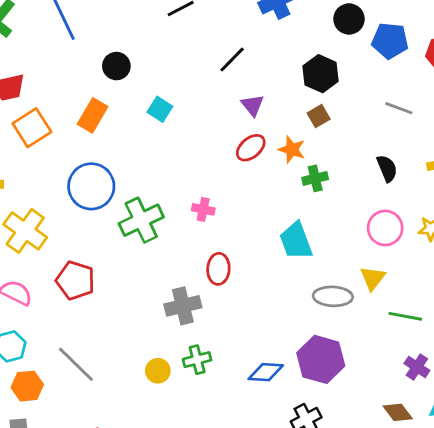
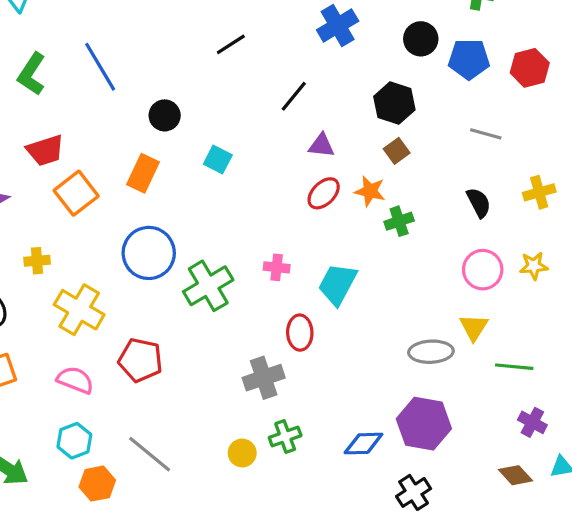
purple triangle: (253, 105) -> (321, 145), turned -40
cyan trapezoid: (296, 241) -> (338, 284), moved, turned 54

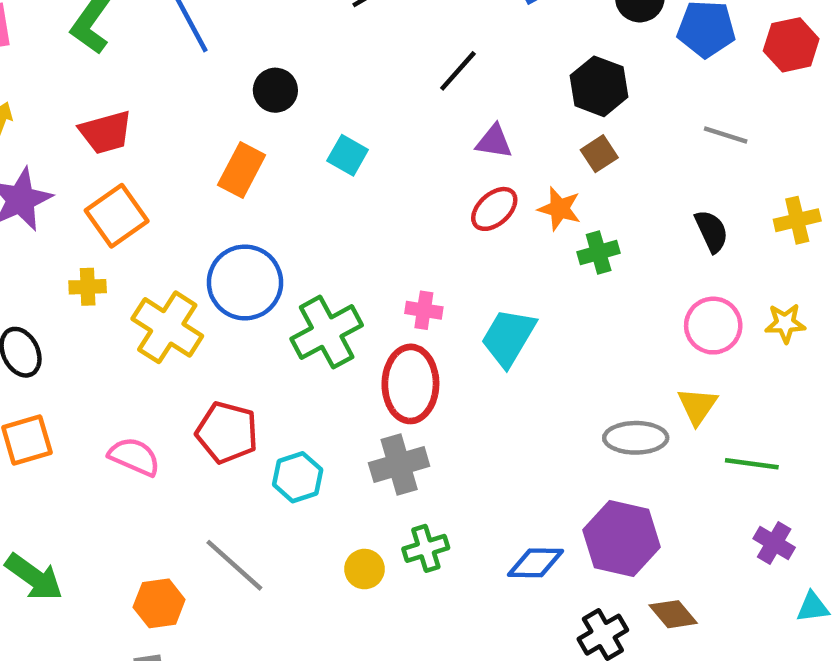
orange square: (76, 193) -> (117, 216), moved
yellow cross: (79, 310) -> (167, 327), moved
red ellipse: (300, 333) -> (410, 384), moved, size x1.5
cyan hexagon: (74, 441) -> (298, 477), moved
brown diamond: (516, 475) -> (673, 614), moved

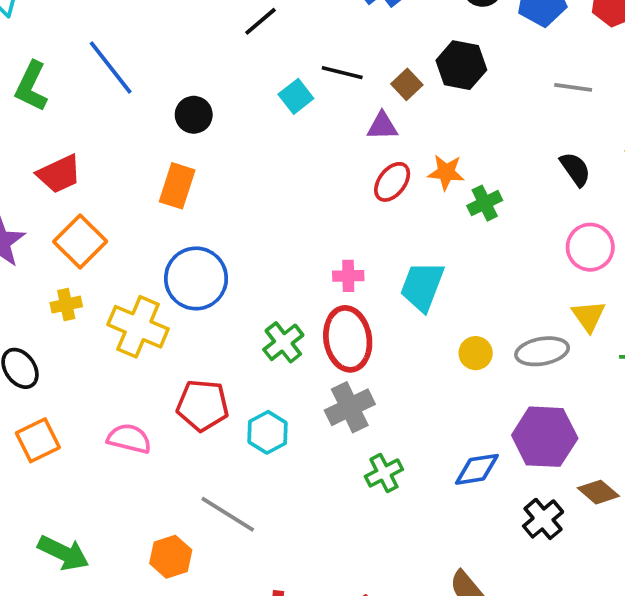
black line: (458, 71) -> (342, 73), turned 72
brown square: (599, 154) -> (407, 84), moved
cyan square: (348, 155) -> (296, 96), moved, turned 32
green cross: (327, 332) -> (283, 342), moved, size x0.7
yellow circle: (365, 569) -> (476, 353), moved

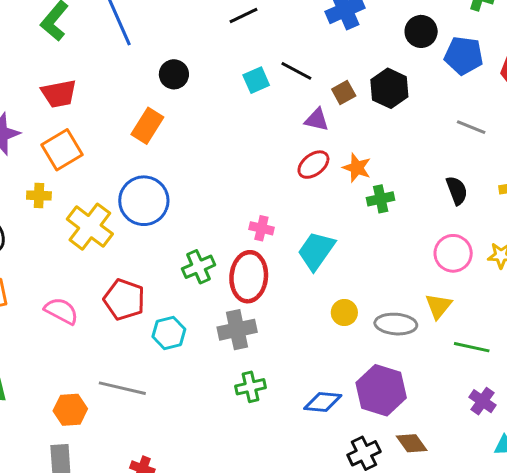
gray line: (228, 514) -> (122, 388), turned -33

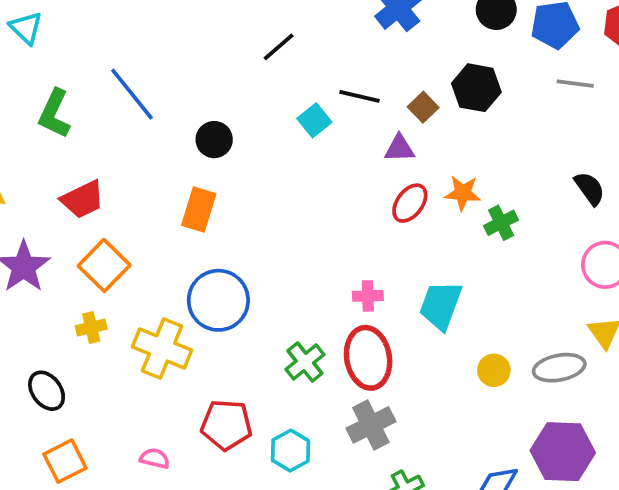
gray line: (471, 127) -> (575, 84), moved
pink semicircle: (61, 311) -> (155, 458), size x0.7

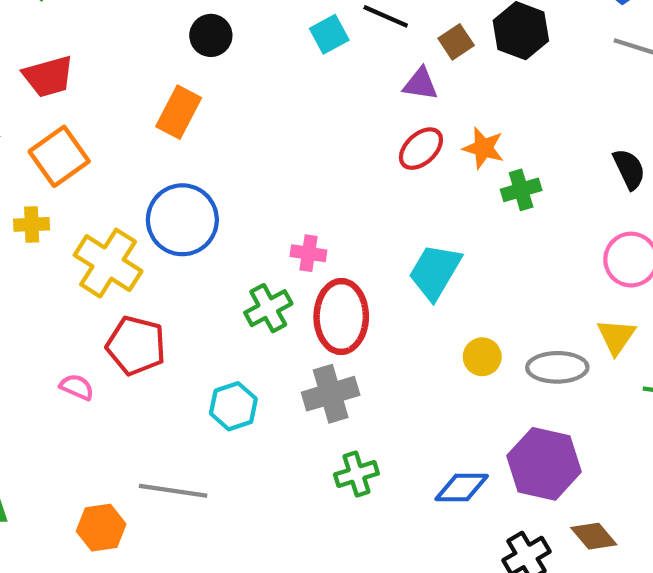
pink cross: (368, 296) -> (308, 253), moved
red pentagon: (226, 425) -> (136, 346), moved

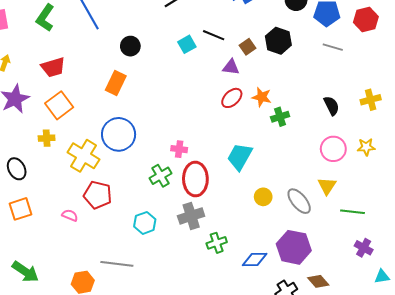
gray ellipse: (557, 367) -> (299, 201), turned 52
green cross: (356, 474) -> (217, 243), moved

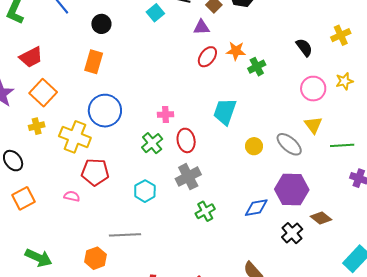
red ellipse: (195, 179) -> (186, 140), size x0.7
green cross: (217, 243) -> (205, 211), moved

